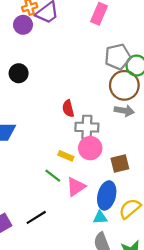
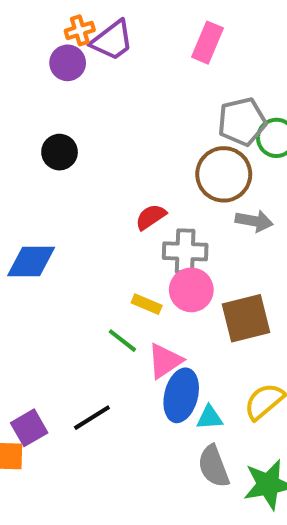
brown circle: (124, 85) -> (224, 174), moved
red semicircle: (68, 108) -> (151, 217), turned 70
brown square: (120, 164) -> (246, 318), size x1.4
blue ellipse: (107, 195) -> (181, 395), moved

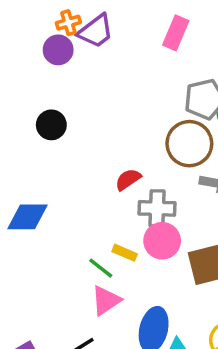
green line: (122, 341) -> (101, 268), moved
pink triangle: (165, 361) -> (106, 300), moved

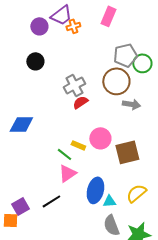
orange cross: (68, 23) -> (73, 26), moved
black circle: (51, 125) -> (35, 61), moved
gray cross: (157, 208) -> (74, 85), moved, turned -30

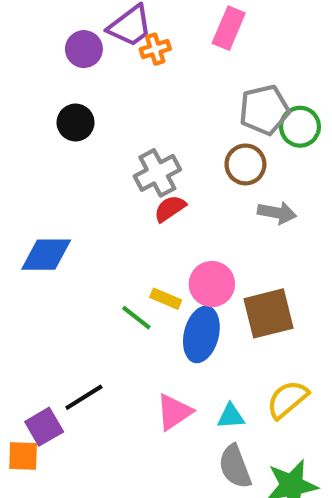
brown circle: (116, 81) -> (245, 164), size x0.7
pink triangle: (67, 173) -> (174, 412), moved
blue ellipse: (95, 190) -> (201, 334), moved
black line: (51, 201) -> (84, 397), moved

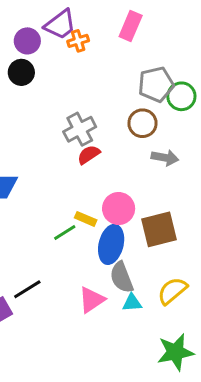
black circle: (76, 123) -> (21, 72), moved
green line: (136, 318) -> (65, 232), turned -70
gray semicircle: (235, 467) -> (122, 277), moved

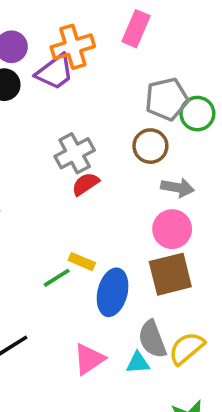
purple trapezoid: (60, 24) -> (55, 72), moved
orange cross: (78, 41) -> (73, 47), size x1.6
pink circle: (119, 209) -> (172, 229), moved
gray semicircle: (122, 277) -> (152, 339), moved

